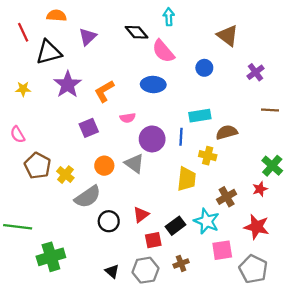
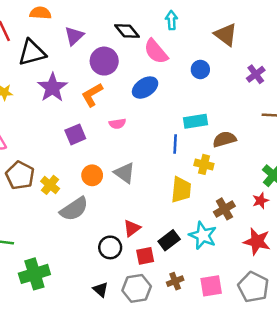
cyan arrow: (169, 17) -> (172, 20), moved
blue ellipse: (153, 84) -> (145, 88), turned -35
purple circle: (152, 139) -> (104, 61), moved
black circle: (109, 221) -> (110, 247), moved
pink square: (222, 250) -> (211, 286), moved

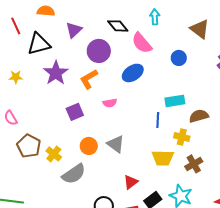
yellow trapezoid: (181, 190) -> (163, 158), turned 85
brown cross: (224, 209) -> (194, 164), moved
red triangle: (132, 228) -> (131, 182), moved

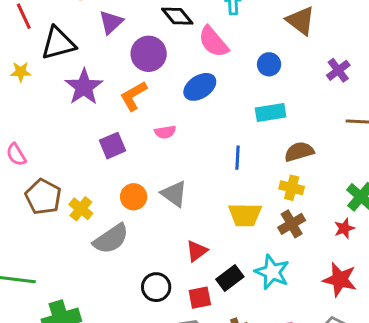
yellow star: (16, 77) -> (21, 72), moved
cyan rectangle: (175, 101) -> (271, 112), moved
yellow cross: (182, 137) -> (292, 188), moved

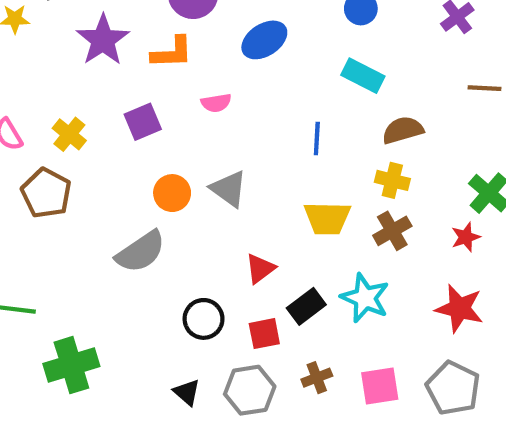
orange L-shape: (134, 96) -> (172, 53), turned -152
cyan rectangle: (271, 112) -> (363, 76), turned 36
yellow cross: (81, 209) -> (69, 134), moved

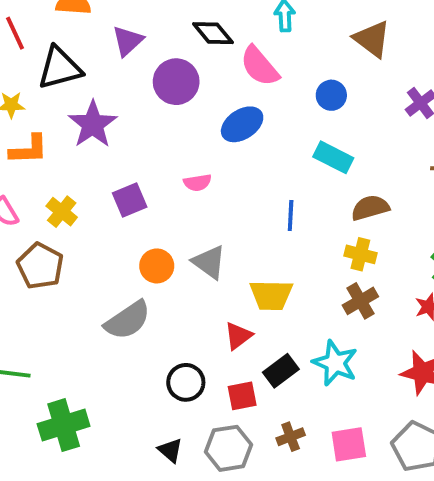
orange L-shape: (172, 53) -> (29, 150), moved
yellow trapezoid: (327, 218) -> (271, 295), moved

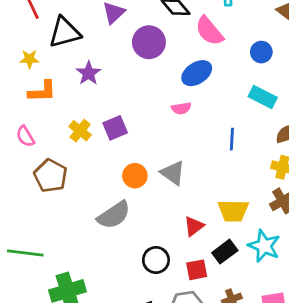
purple star: (93, 124) -> (89, 73), size x0.7
pink semicircle: (197, 183) -> (181, 108), moved
yellow cross: (62, 212) -> (80, 131), moved
yellow trapezoid: (271, 295) -> (233, 211), moved

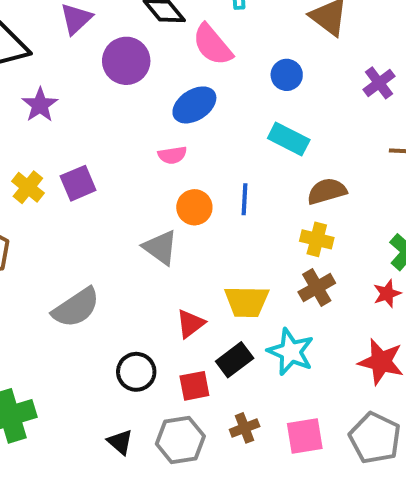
orange circle: (135, 176) -> (194, 207), moved

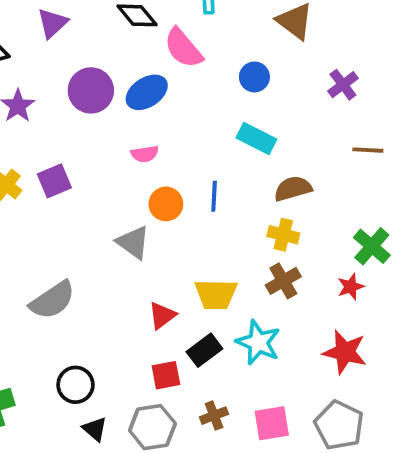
purple circle: (126, 61) -> (91, 90), moved
blue ellipse: (194, 105) -> (147, 92), moved
black circle: (136, 372) -> (76, 385), moved

